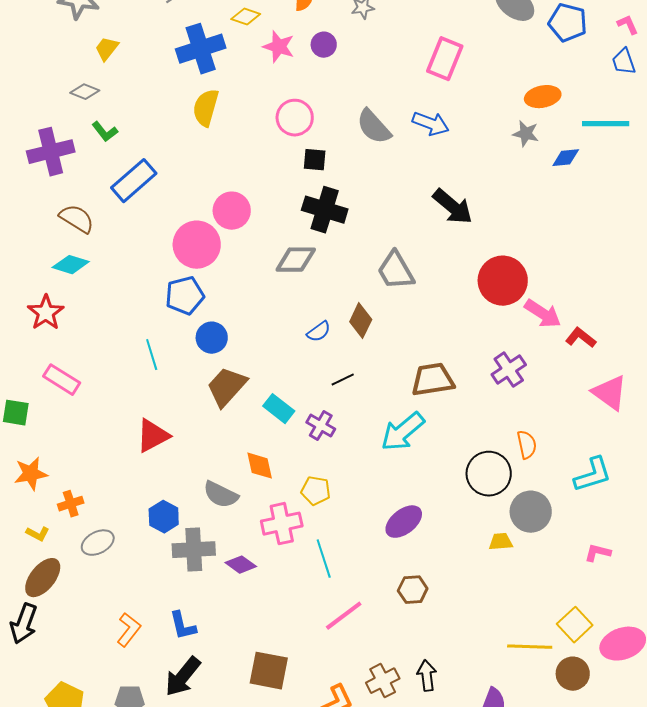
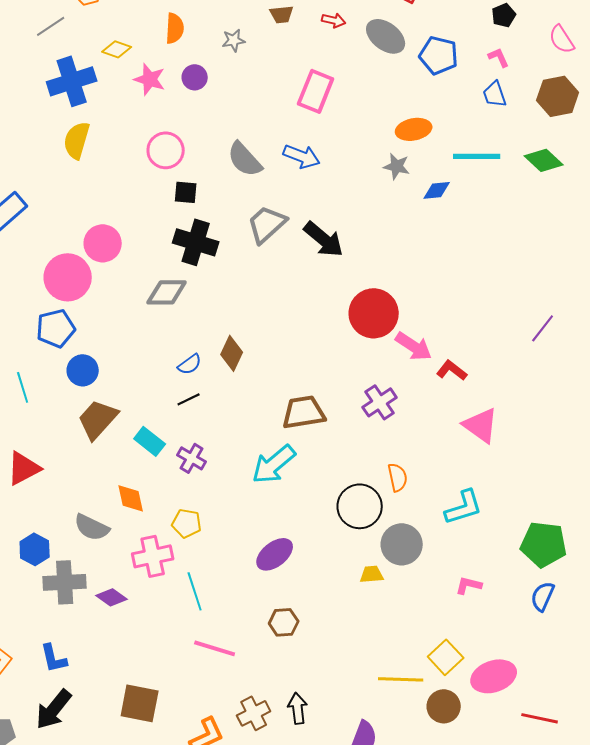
gray trapezoid: (396, 271) -> (267, 224), moved, turned 78
black line: (343, 380) -> (189, 399), moved
pink line: (344, 616) -> (215, 648), turned 54

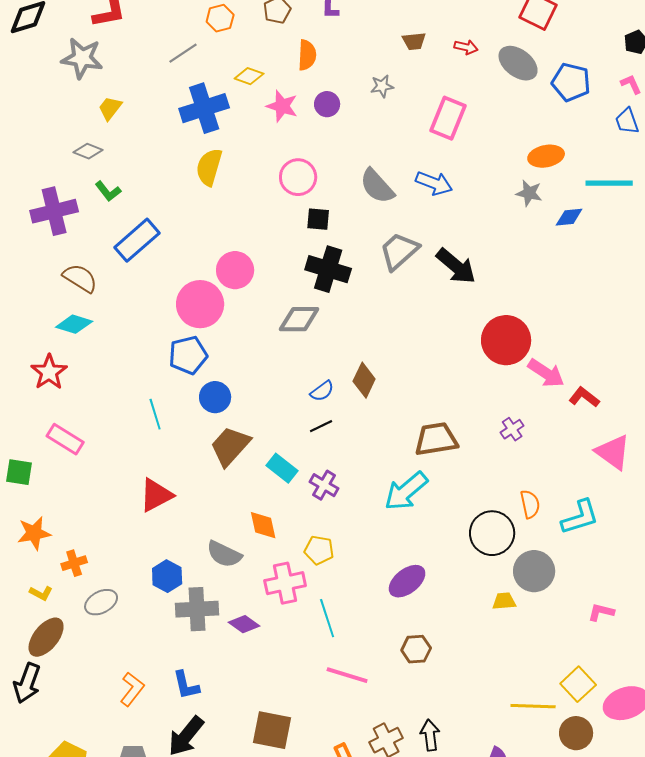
gray star: (234, 40) -> (382, 86), moved
purple cross: (380, 402) -> (512, 429), size x0.7
cyan L-shape: (464, 507) -> (580, 517), moved

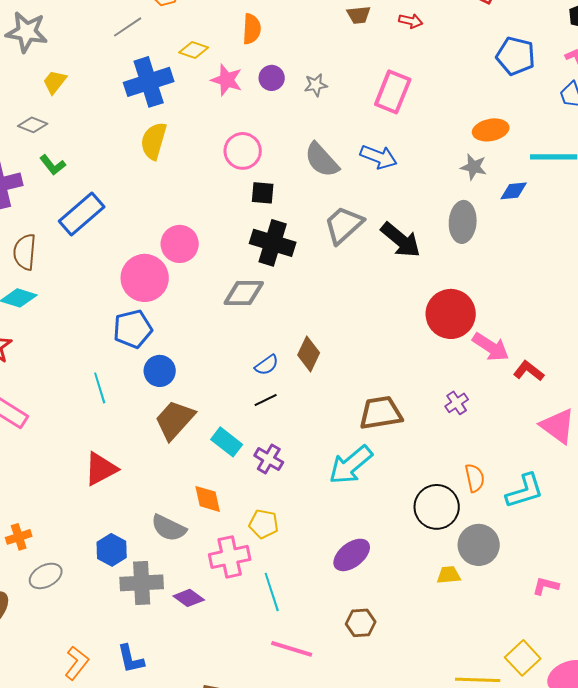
gray ellipse: (518, 63) -> (463, 222), moved, turned 57
gray star: (382, 86) -> (316, 85), moved
brown semicircle: (80, 278) -> (25, 252), turned -117

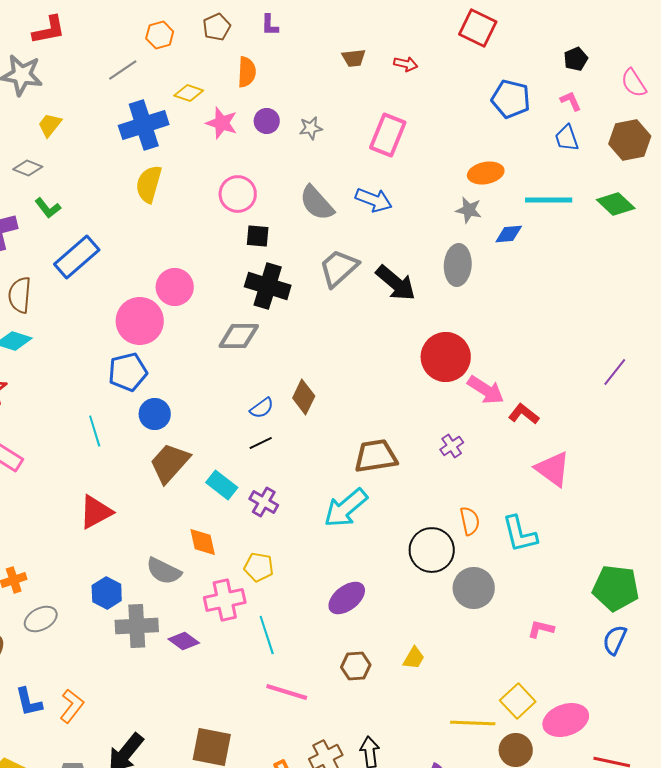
cyan L-shape: (525, 491) -> (520, 534), turned 93
yellow trapezoid: (449, 575) -> (414, 658), moved, turned 125
blue L-shape: (131, 659) -> (29, 702), moved

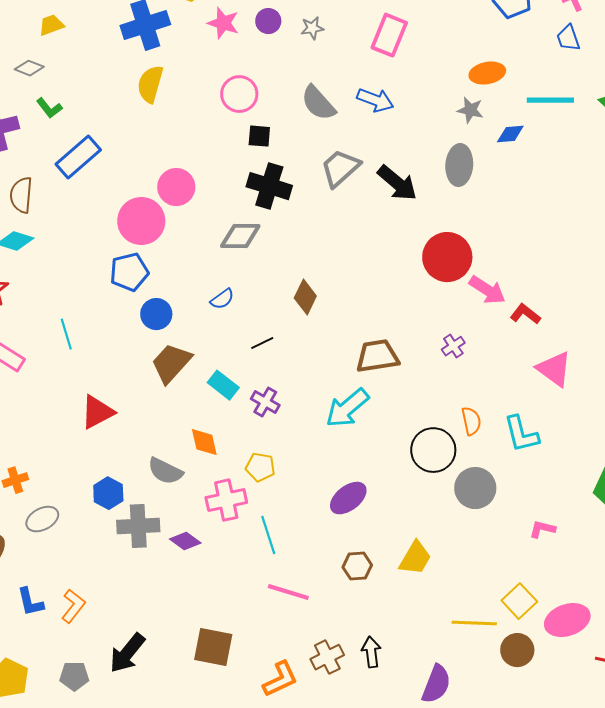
yellow trapezoid: (50, 125) -> (51, 25), turned 32
blue semicircle: (262, 408) -> (222, 299), moved
cyan line: (95, 431) -> (66, 334), moved
yellow trapezoid: (414, 658) -> (415, 558), size x1.5

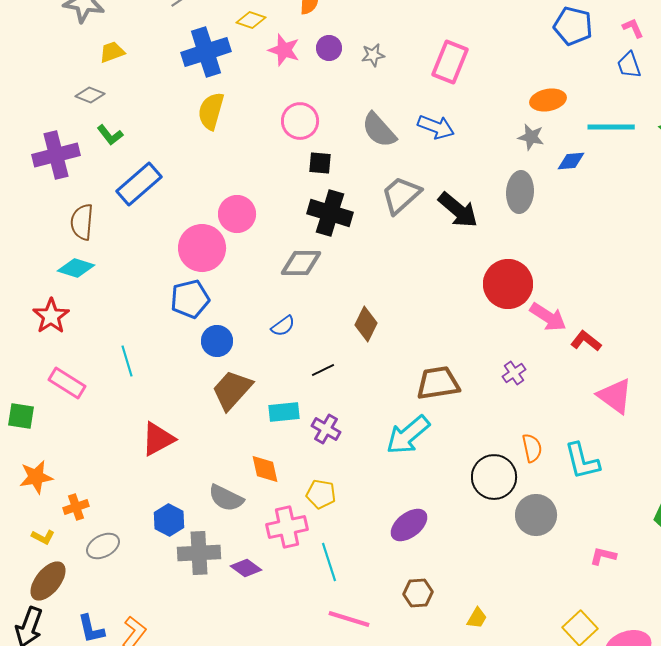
cyan rectangle: (223, 385) -> (284, 412), turned -44
yellow trapezoid: (415, 558) -> (477, 618), moved, size x0.6

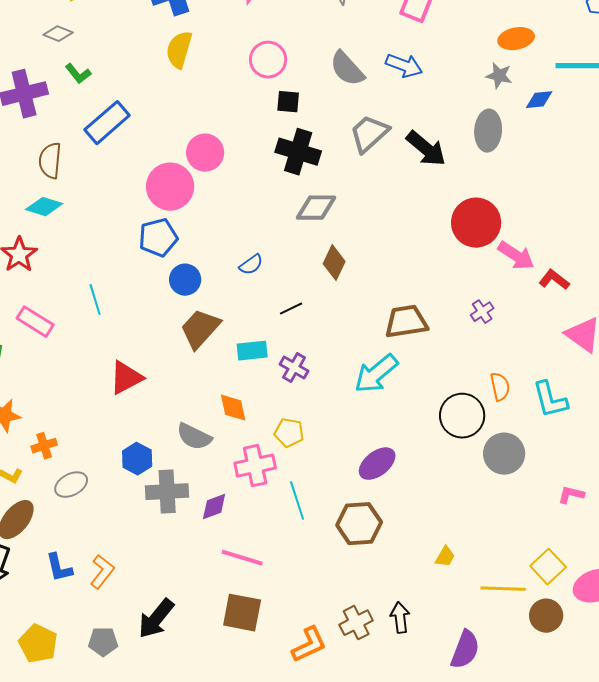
gray diamond: (301, 263) -> (316, 208), moved
purple diamond: (246, 568) -> (214, 507), turned -56
brown hexagon: (418, 593) -> (359, 524), moved, size x1.5
pink line: (349, 619) -> (242, 558), moved

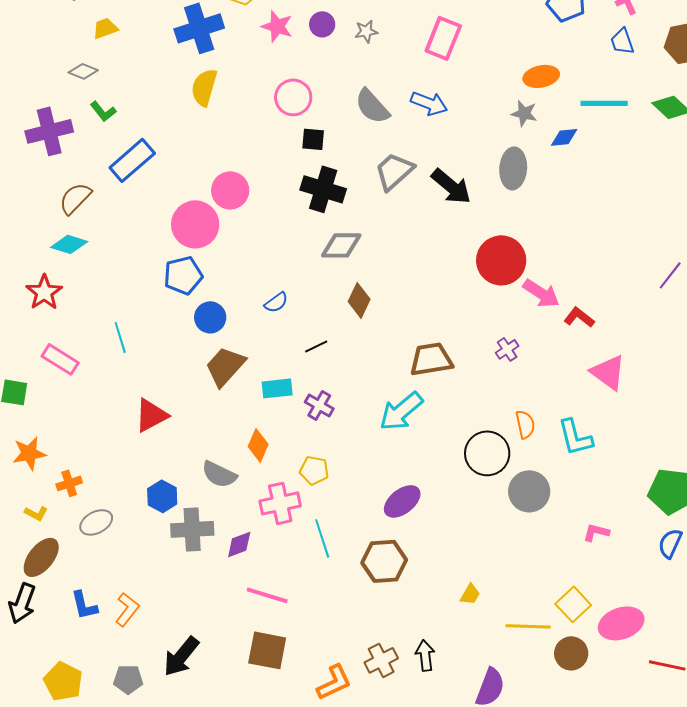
brown semicircle: (50, 161) -> (75, 198), turned 39
orange diamond: (233, 408) -> (258, 445), turned 36

